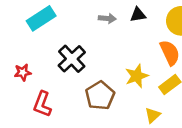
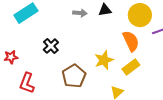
black cross: (72, 59) -> (51, 46), size x0.7

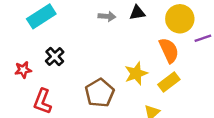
black cross: (51, 46) -> (55, 56), moved

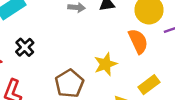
yellow rectangle: (169, 82) -> (149, 85), moved

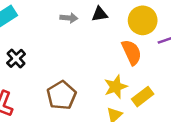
yellow star: (106, 64) -> (116, 87), moved

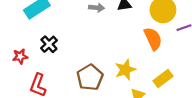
yellow star: (116, 87) -> (125, 70), moved

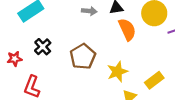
orange semicircle: (153, 39) -> (127, 29), moved
brown pentagon: (90, 77) -> (83, 56), moved

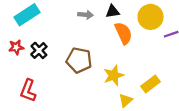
brown pentagon: (83, 56) -> (79, 60), turned -30
red star: (15, 59) -> (16, 47), moved

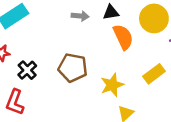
black cross: (39, 50) -> (27, 70), moved
yellow rectangle: (151, 84) -> (154, 74), moved

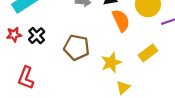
black cross: (27, 70) -> (37, 36), moved

